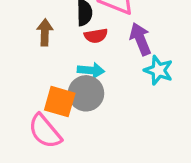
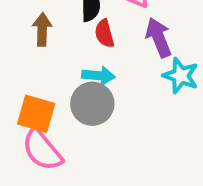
red semicircle: (96, 36) -> (104, 33), turned 85
orange square: (60, 102) -> (36, 114), moved

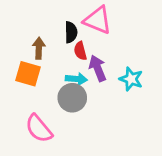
purple arrow: (159, 38) -> (98, 68), moved
orange square: (36, 114) -> (28, 74), moved

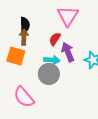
pink triangle: (98, 20) -> (68, 16), turned 40
black semicircle: (71, 32) -> (25, 25), moved
red semicircle: (80, 51) -> (55, 39), turned 48

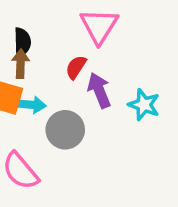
cyan arrow: (52, 60) -> (31, 105), moved

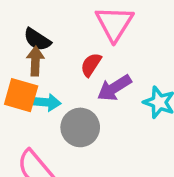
black semicircle: (22, 42) -> (37, 40), turned 124
purple arrow: (99, 90) -> (114, 88), turned -100

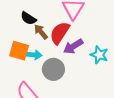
brown arrow: (35, 61) -> (41, 32), moved, turned -42
red semicircle: (91, 65) -> (60, 33), size x1.6

